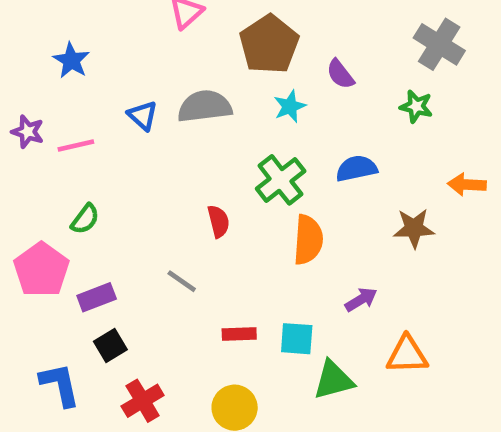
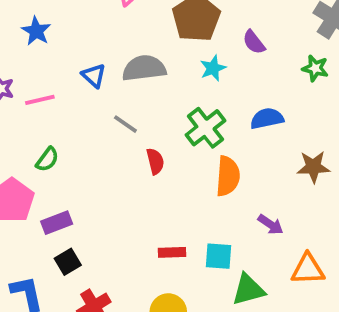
gray line: (182, 281) -> (125, 124), moved
purple arrow: (361, 300) -> (271, 225), turned 65

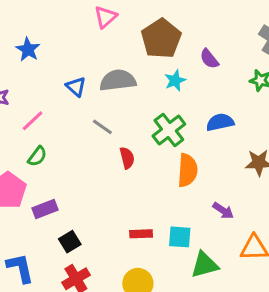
pink line: (40, 100) -> (33, 121), moved, turned -30
black square: (68, 262) -> (70, 242), moved

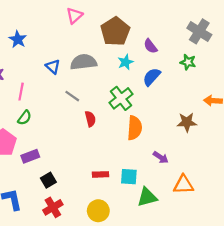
pink line: (33, 121) -> (21, 92), turned -36
blue semicircle: (220, 122) -> (152, 77), moved, turned -36

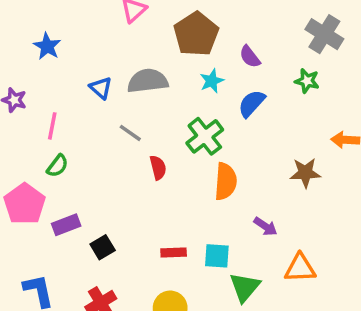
black square: (48, 180) -> (103, 247), moved
green triangle: (147, 197) -> (245, 287), turned -35

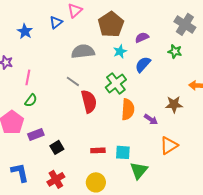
purple semicircle: (250, 57) -> (142, 37), turned 104
blue triangle: (101, 88) -> (56, 22), moved, turned 40
red semicircle: (158, 168) -> (89, 101), size x1.6
purple arrow: (265, 226) -> (151, 119), moved
orange triangle: (300, 268) -> (169, 145), moved, turned -30

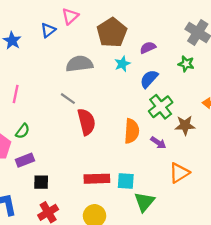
green cross: (116, 83) -> (161, 107), moved
green semicircle: (31, 100) -> (23, 131), moved
black square: (57, 147) -> (41, 182), moved, turned 32
red rectangle: (98, 150) -> (97, 179), size x1.5

